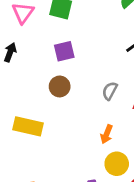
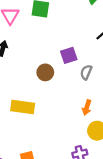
purple square: (64, 51) -> (69, 55), moved

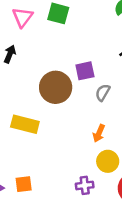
brown circle: (45, 72) -> (56, 87), size x1.6

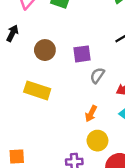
brown circle: (56, 87) -> (45, 50), moved, size x0.7
yellow rectangle: (25, 124) -> (37, 90), moved

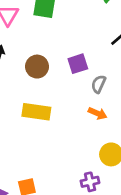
orange arrow: (91, 114) -> (98, 113), moved, turned -84

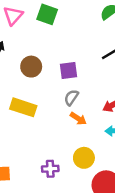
gray semicircle: (99, 84) -> (71, 97), moved
purple cross: (90, 182) -> (50, 169), moved

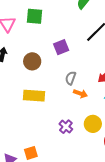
purple square: (68, 71) -> (61, 47), moved
purple cross: (50, 169) -> (66, 127), moved, turned -32

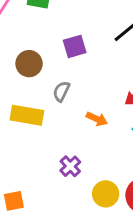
gray semicircle: (71, 78) -> (61, 91), moved
yellow circle: (93, 124) -> (106, 194), moved

